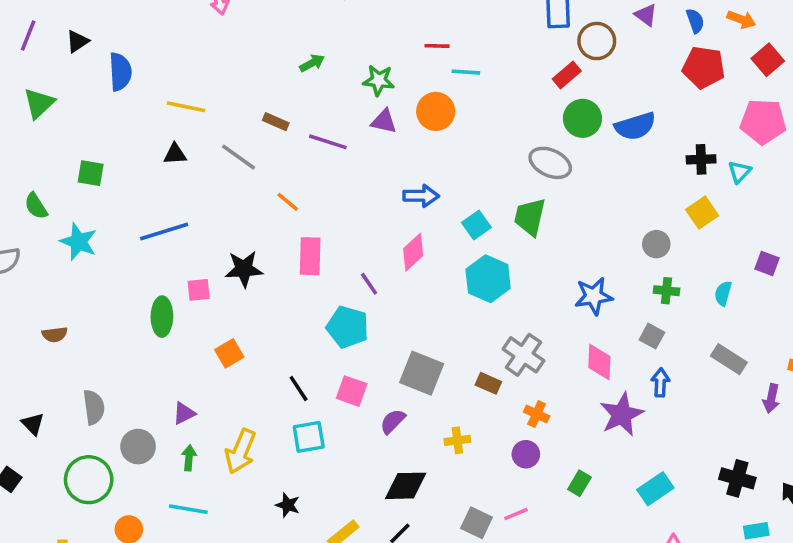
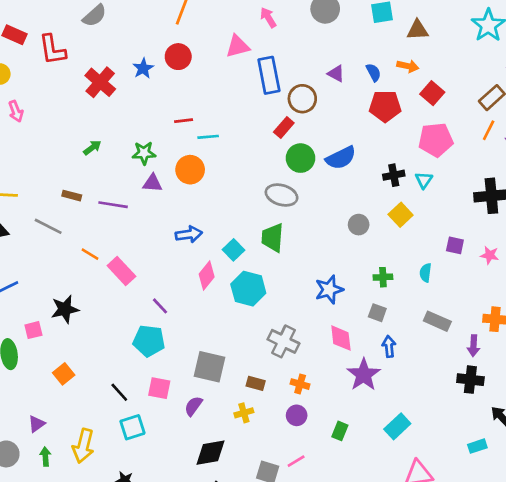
gray circle: (656, 244) -> (359, 225), moved
pink diamond: (413, 252) -> (207, 276), moved
pink rectangle: (310, 256) -> (121, 271), moved, turned -36
brown rectangle: (488, 383) -> (256, 383), moved
black cross: (737, 478) -> (470, 380), moved

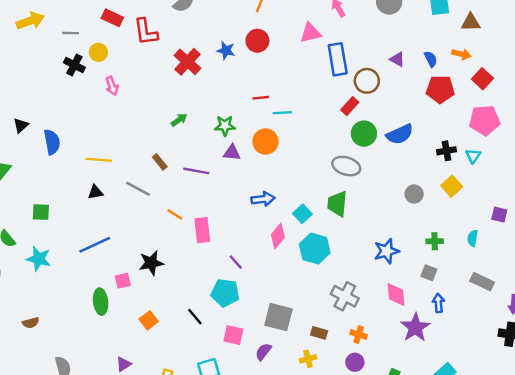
blue star: (143, 68) -> (226, 50), turned -30
brown rectangle: (72, 196) -> (160, 162), turned 35
pink rectangle: (121, 271) -> (202, 230), turned 35
black line: (119, 392) -> (195, 317), moved

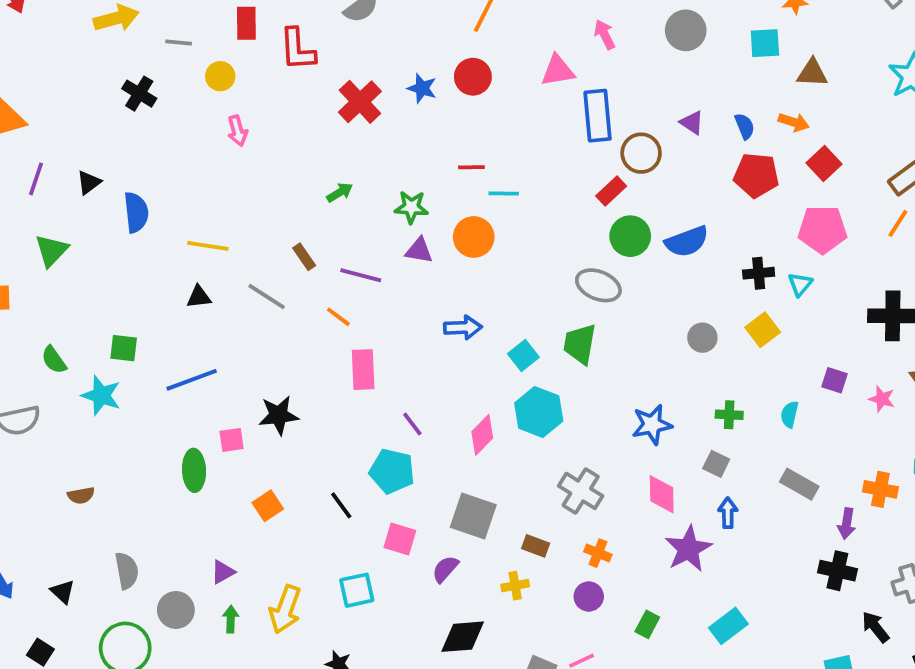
red rectangle: (112, 18) -> (246, 23), turned 60
black cross: (74, 65) -> (139, 94), moved
green square: (41, 212) -> (124, 348), moved
orange line: (175, 214) -> (338, 317), moved
pink diamond: (278, 236) -> (482, 435), moved

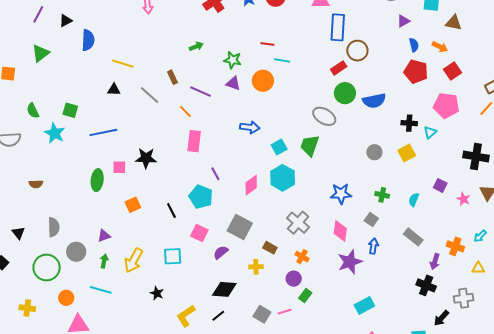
purple triangle: (692, 123) -> (403, 21), moved, turned 48
green rectangle: (647, 624) -> (305, 296), moved
black arrow: (875, 627) -> (441, 318), turned -108

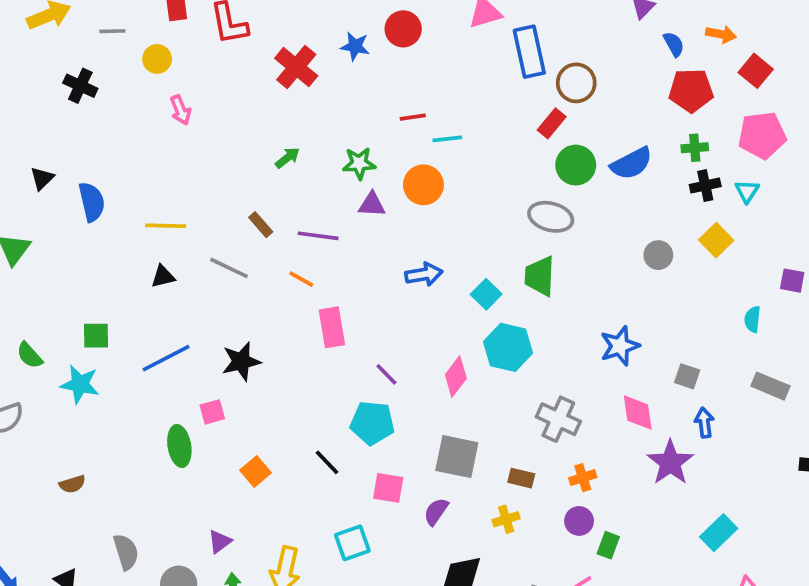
black star: (146, 158) -> (241, 361), moved
green cross: (382, 195) -> (695, 148), moved
orange cross: (302, 257) -> (583, 478), turned -32

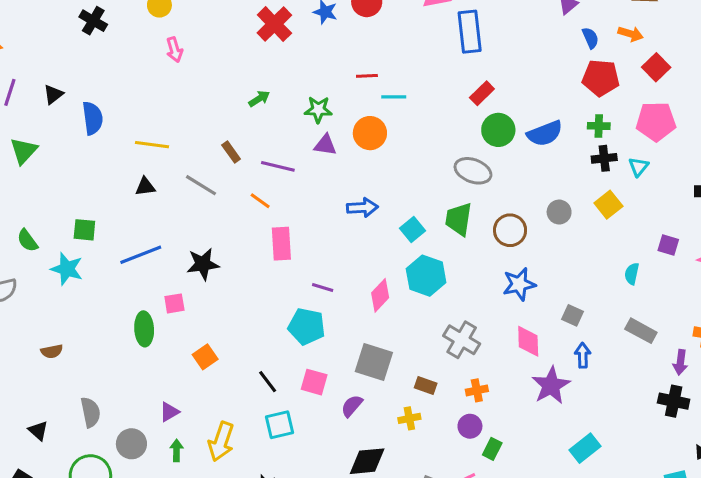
brown circle: (576, 83) -> (510, 230), moved
purple line: (386, 374) -> (323, 287), turned -35
black line: (327, 462) -> (268, 382), moved

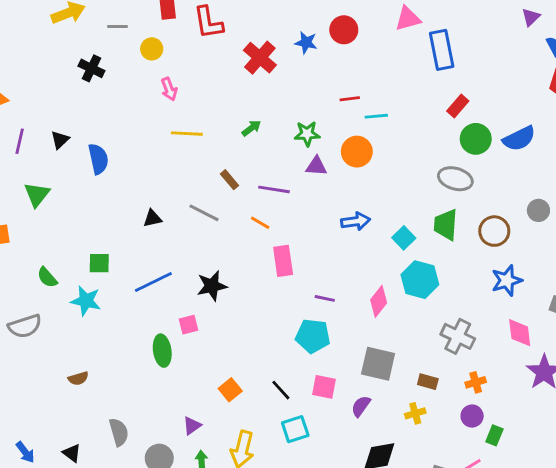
yellow line: (152, 145) -> (187, 134), moved
orange square: (205, 357) -> (230, 390), moved

